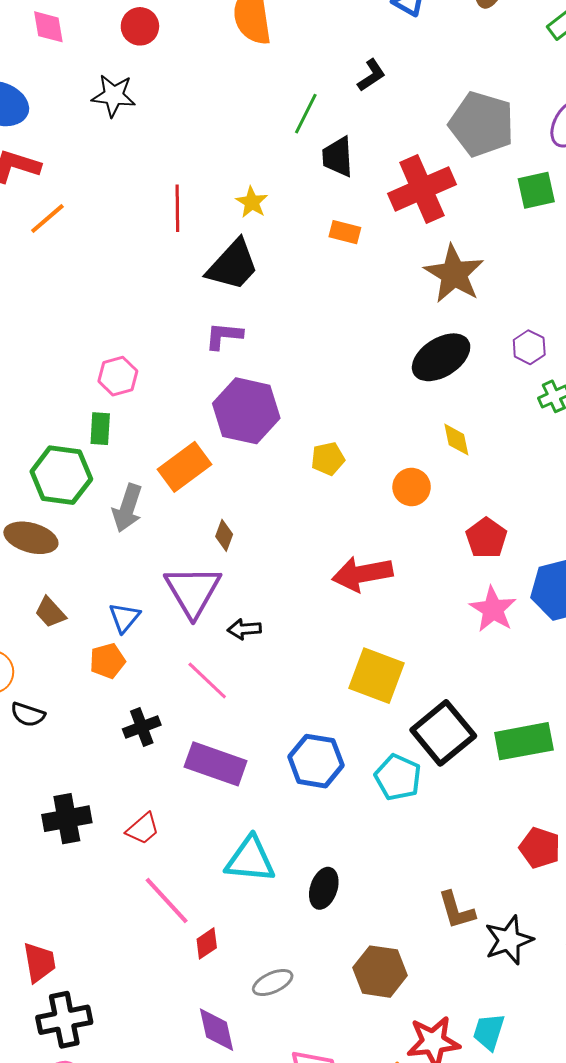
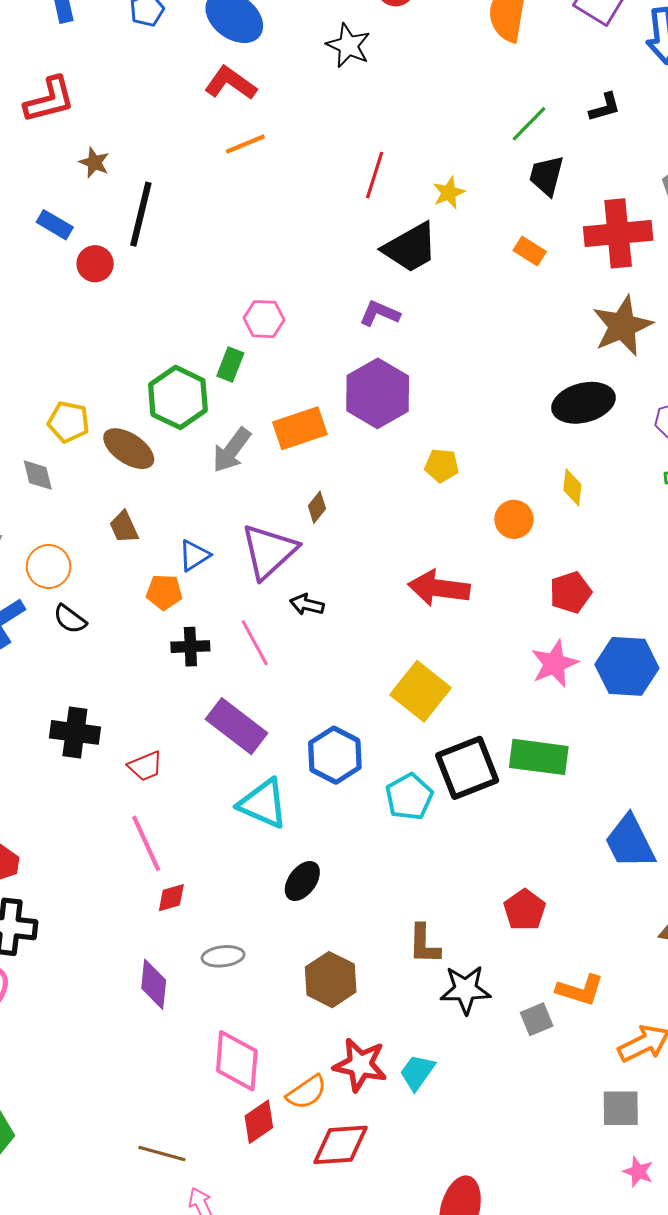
black cross: (142, 727) -> (190, 647), moved
green rectangle: (524, 741) -> (539, 757), moved
cyan triangle: (250, 860) -> (263, 804), moved

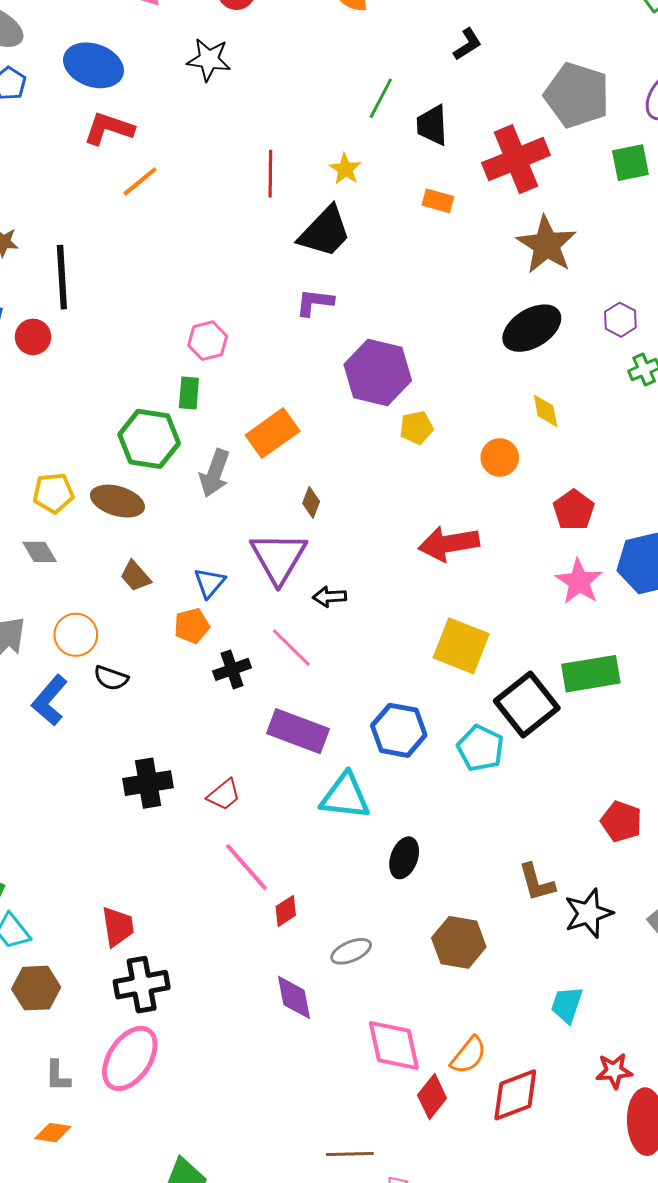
green line: (529, 124) -> (381, 98), moved
purple hexagon: (378, 393) -> (378, 373), moved
red star: (360, 1065) -> (614, 1071), moved, size x0.7

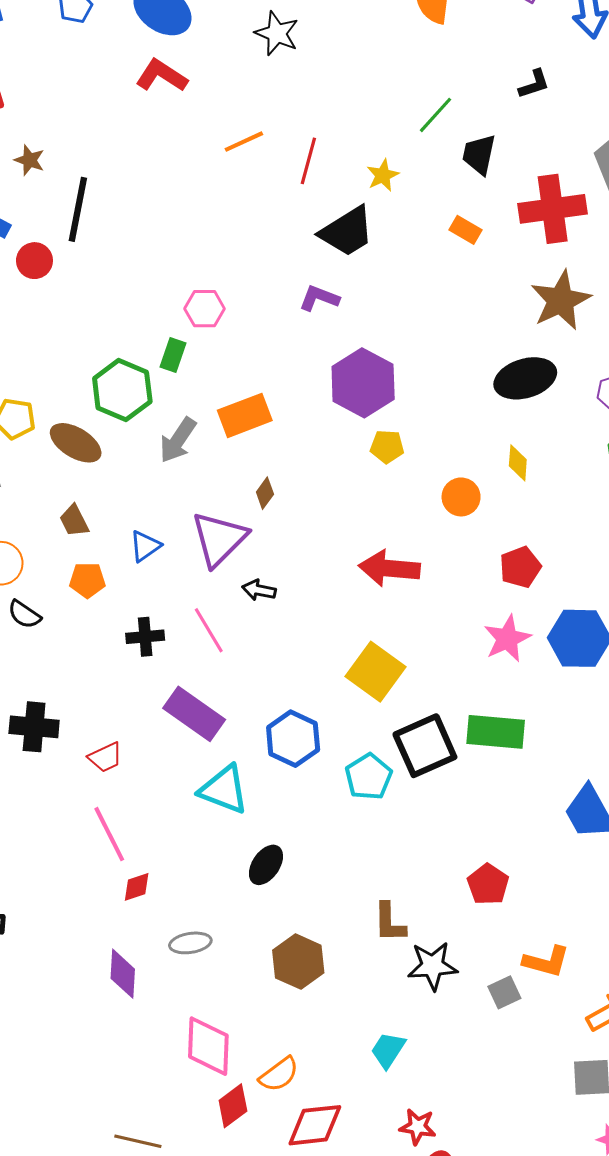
orange line: (140, 181) -> (244, 142), moved
orange pentagon: (192, 626) -> (87, 580), moved

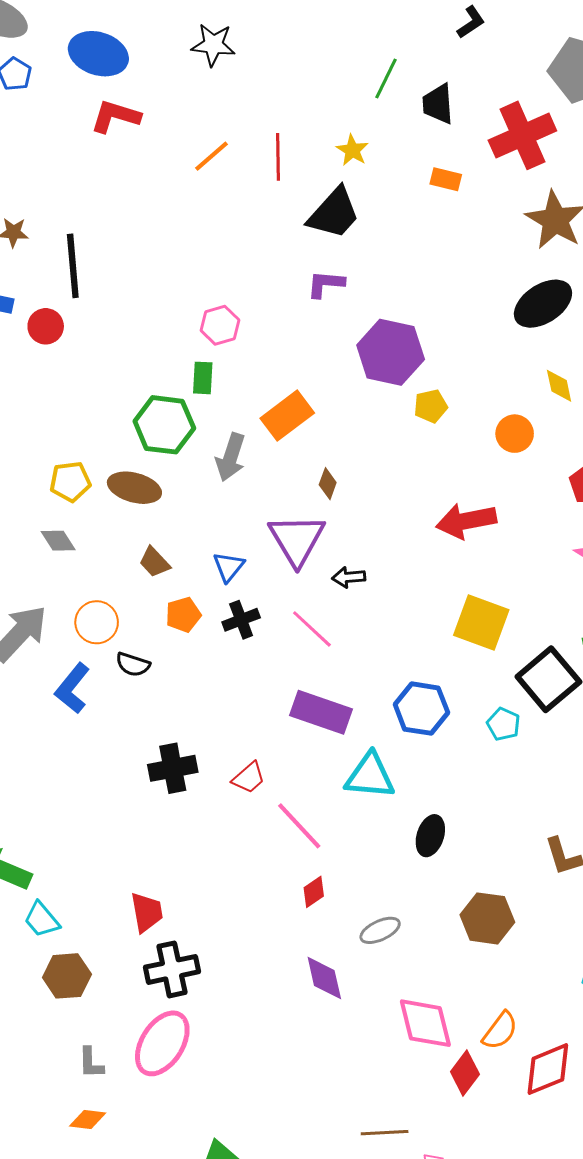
black cross: (145, 637) -> (241, 620), moved
cyan pentagon: (369, 777) -> (503, 724), size x0.7
pink line: (109, 834) -> (299, 826), moved

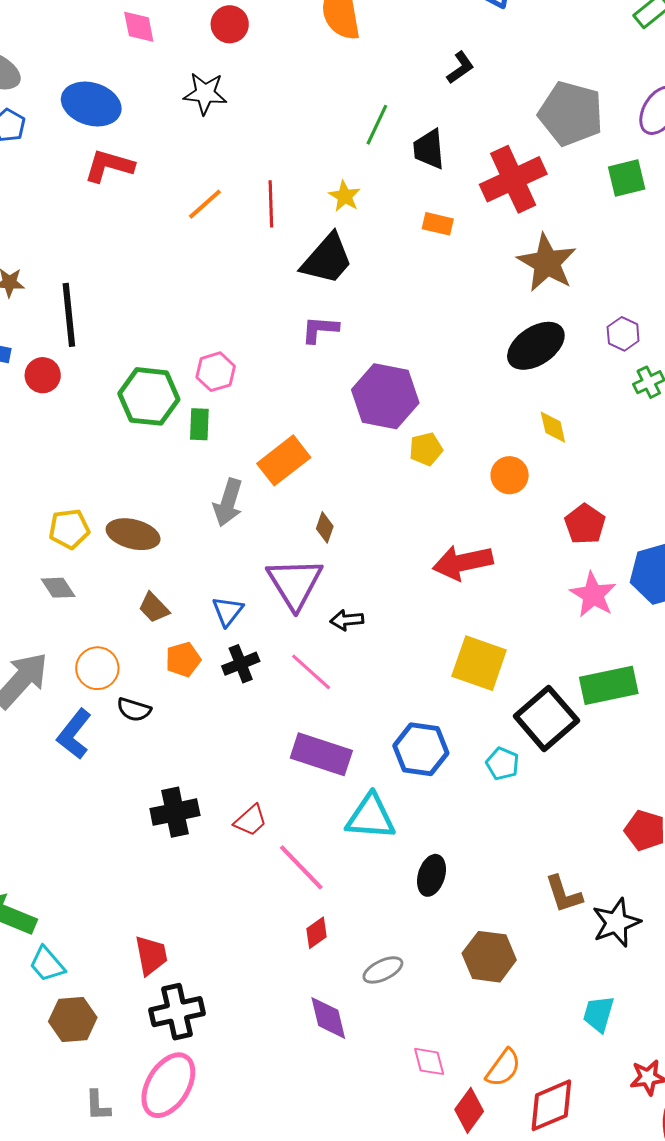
green hexagon: (164, 425) -> (149, 396), moved
pink diamond: (425, 1023) -> (429, 1061), size x0.6

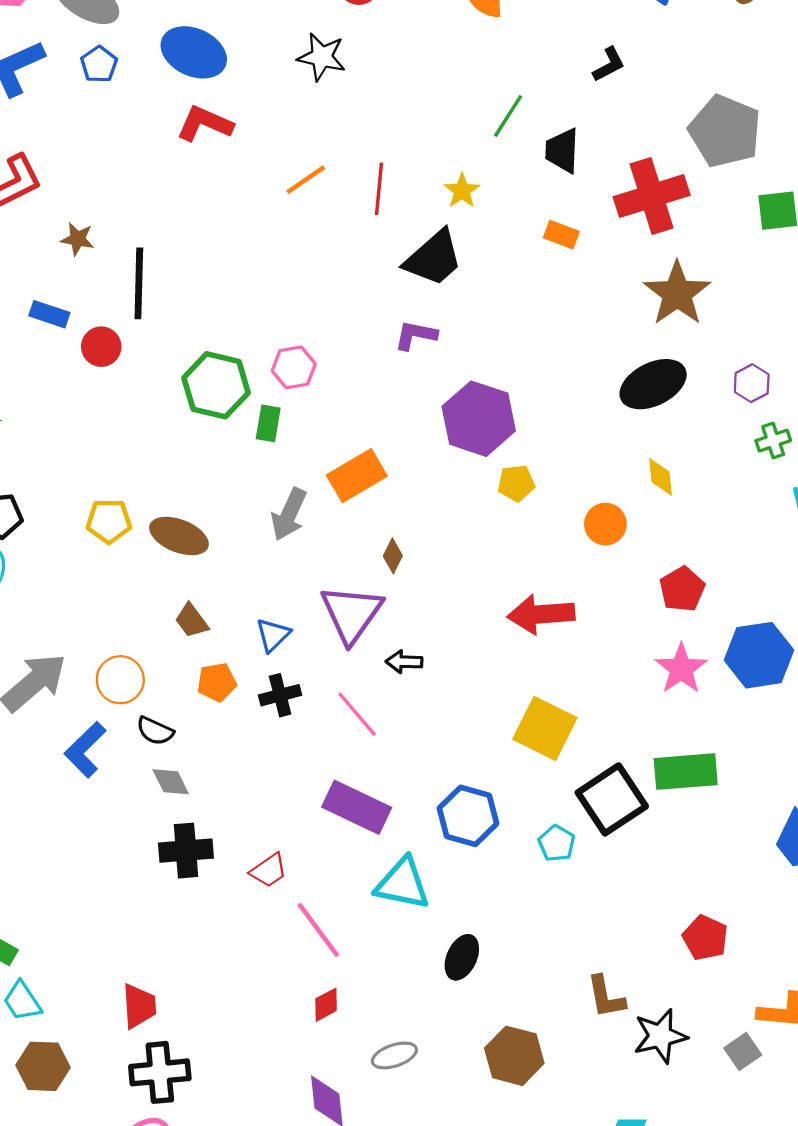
gray diamond: (58, 588) -> (171, 782), moved

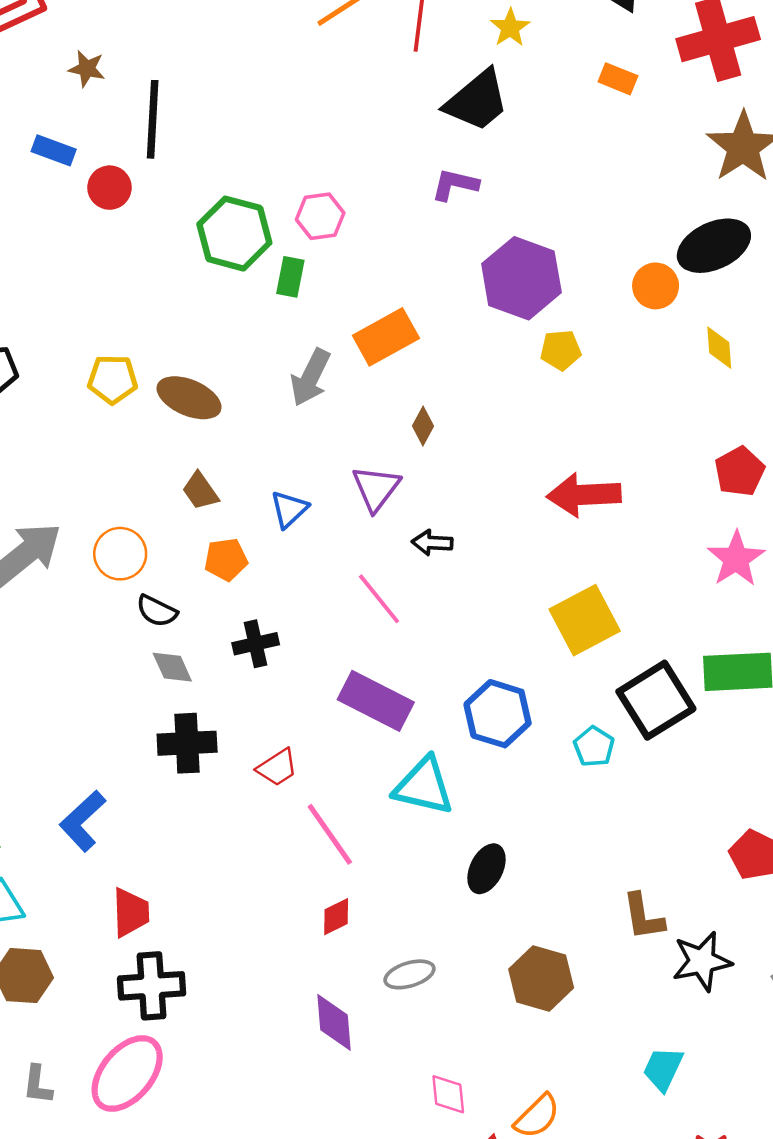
orange circle: (605, 524) -> (656, 286), moved
purple triangle: (352, 614) -> (376, 488), size x0.7
black cross: (280, 695) -> (256, 644), moved
yellow square: (545, 728) -> (585, 620), turned 34
blue L-shape: (85, 750) -> (83, 821), moved

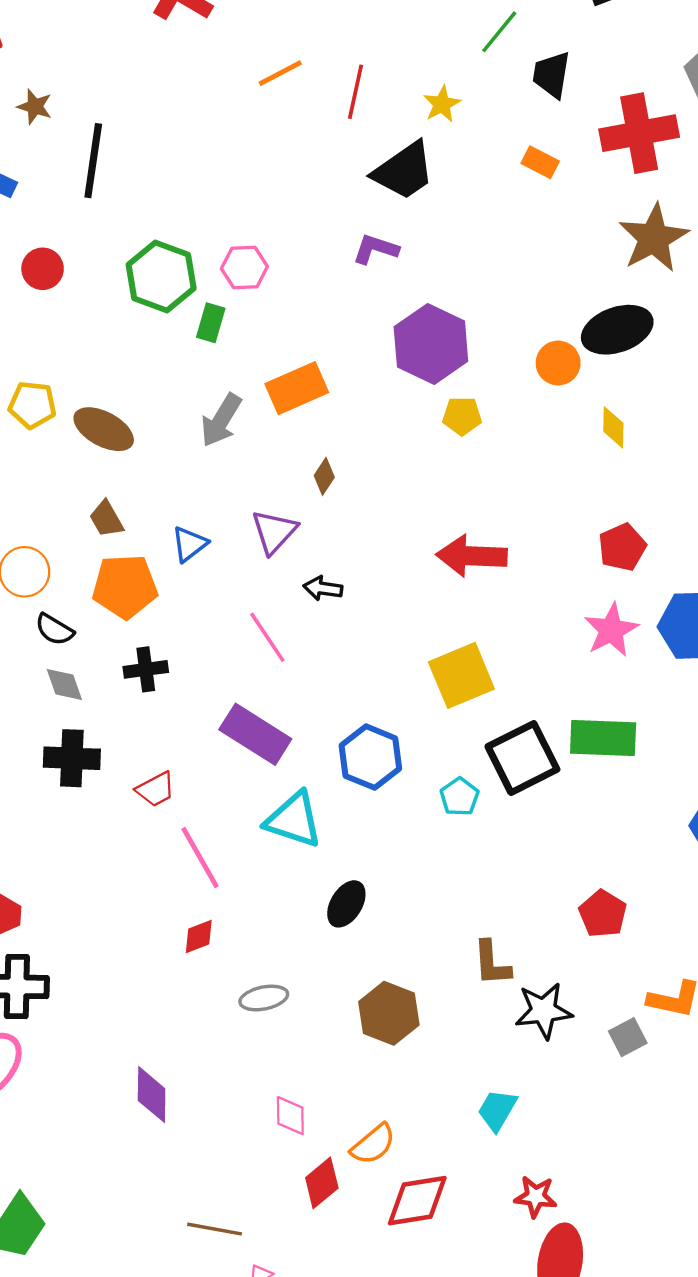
red circle: (110, 188) -> (43, 269), moved
orange pentagon: (226, 559) -> (125, 586), size x1.6
purple diamond: (334, 1022) -> (152, 1095), moved

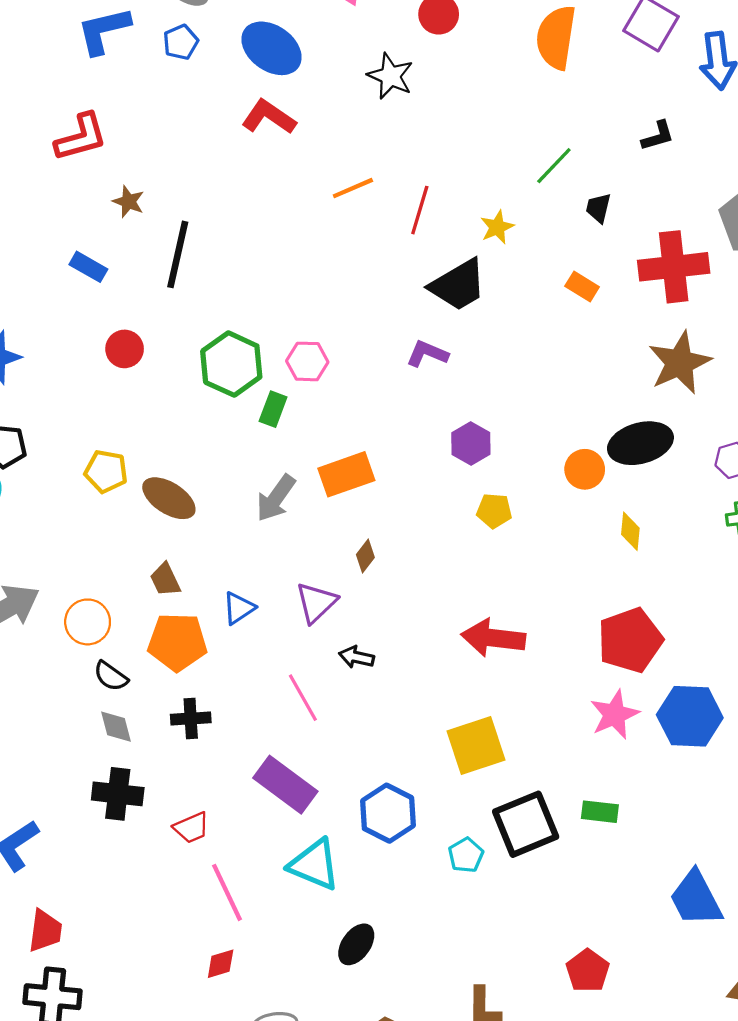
black trapezoid: (551, 75) -> (598, 208), size x0.7
purple hexagon: (431, 344) -> (471, 443), size x0.6
red pentagon: (622, 547) -> (630, 640), size x1.5
green rectangle: (603, 738) -> (600, 812), size x0.6

